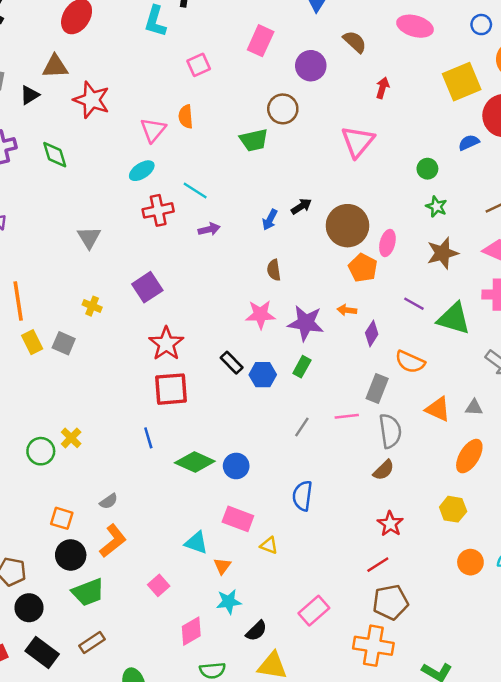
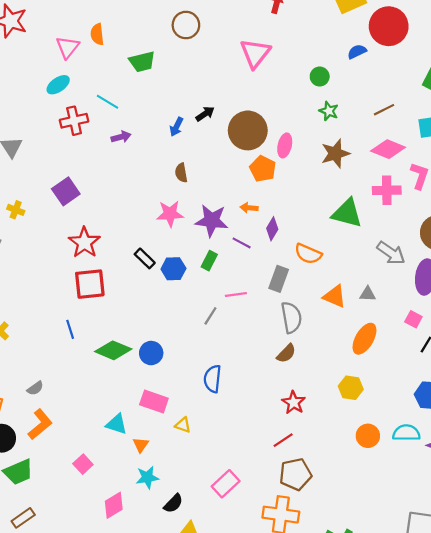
green trapezoid: (254, 140) -> (142, 62), moved
purple line: (414, 304) -> (242, 243), moved
pink line: (347, 416) -> (236, 294), moved

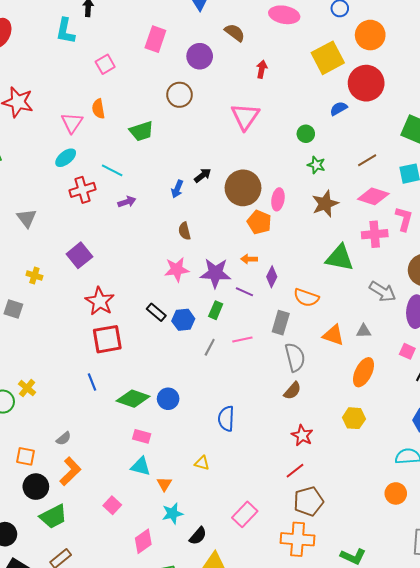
gray line: (210, 316) -> (210, 347), moved
pink rectangle: (154, 401) -> (142, 436), moved, size x0.7
orange circle: (368, 436) -> (396, 493), moved

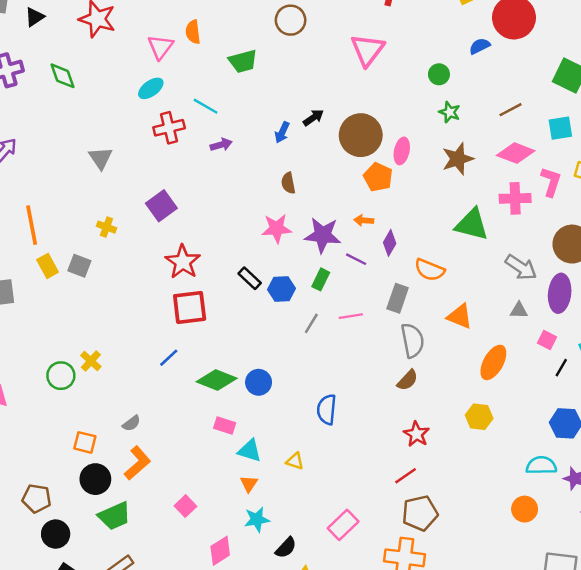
gray triangle: (364, 331) -> (519, 310), moved
blue line: (92, 382) -> (169, 358), turned 66
cyan triangle: (141, 466) -> (250, 451), moved

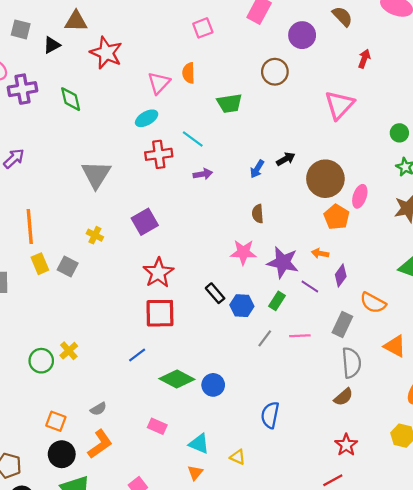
gray triangle: (101, 158) -> (96, 174), size x1.4
pink rectangle: (225, 426) -> (157, 426), moved

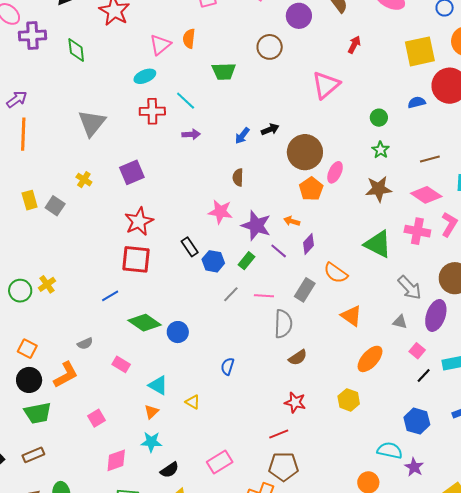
orange line: (30, 227) -> (23, 134), moved
gray semicircle: (351, 363) -> (283, 324), moved
gray semicircle: (98, 409) -> (85, 344), moved
blue semicircle: (270, 415) -> (227, 366), size x0.7
red star: (346, 445) -> (295, 402), turned -30

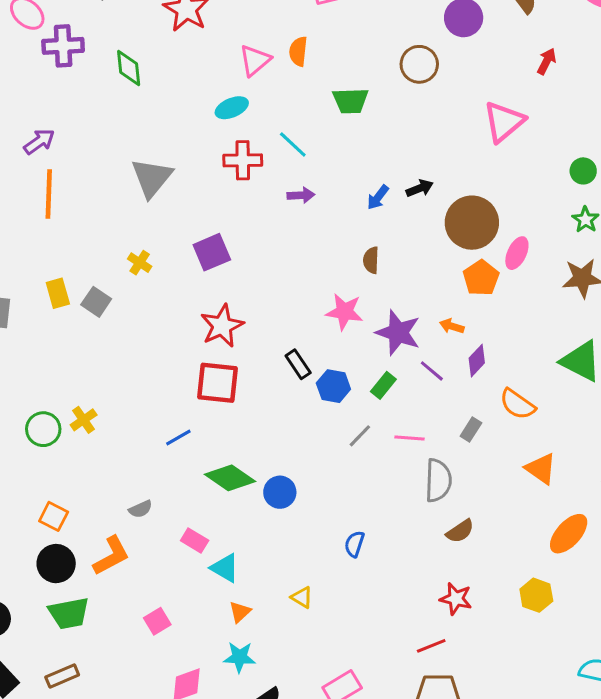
gray rectangle: (305, 290) -> (471, 430), size x0.7
cyan triangle: (158, 385) -> (225, 568), moved

